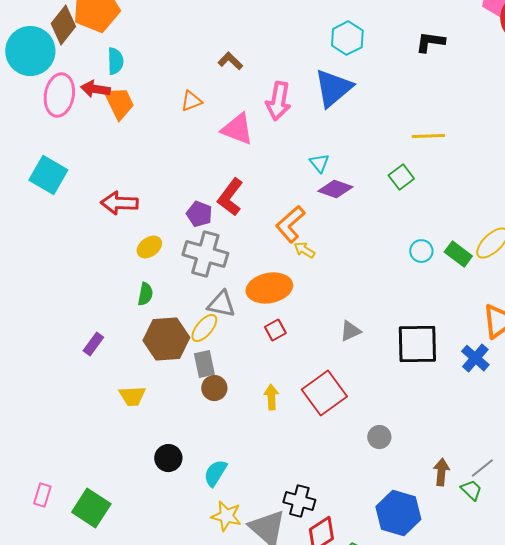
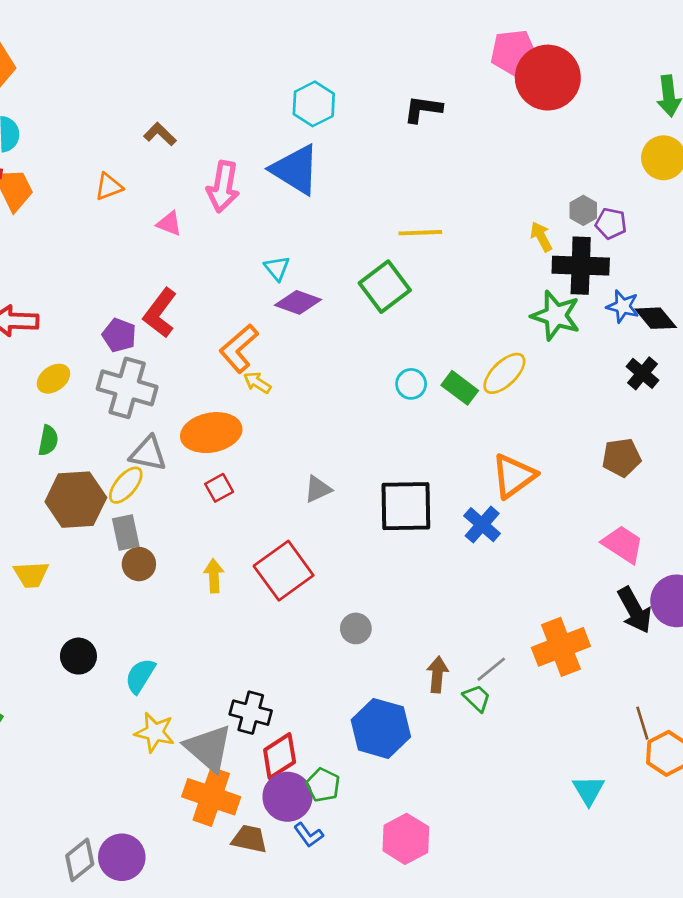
blue triangle: (333, 88) -> (295, 170), turned -48
pink triangle: (237, 129) -> (169, 224), size x0.6
green square: (401, 177) -> (385, 287), size x1.5

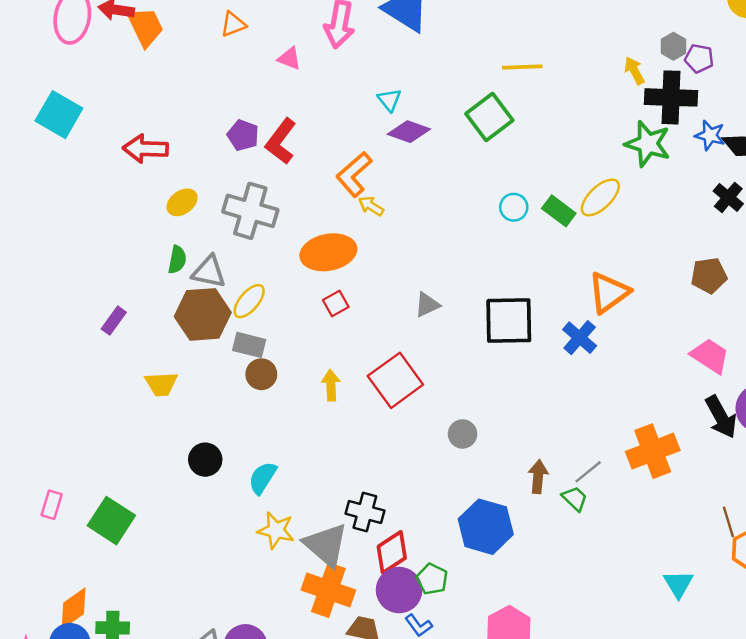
purple pentagon: (119, 335) -> (243, 135), moved
gray triangle: (148, 454) -> (209, 272), moved
gray rectangle: (126, 532) -> (249, 345), turned -64

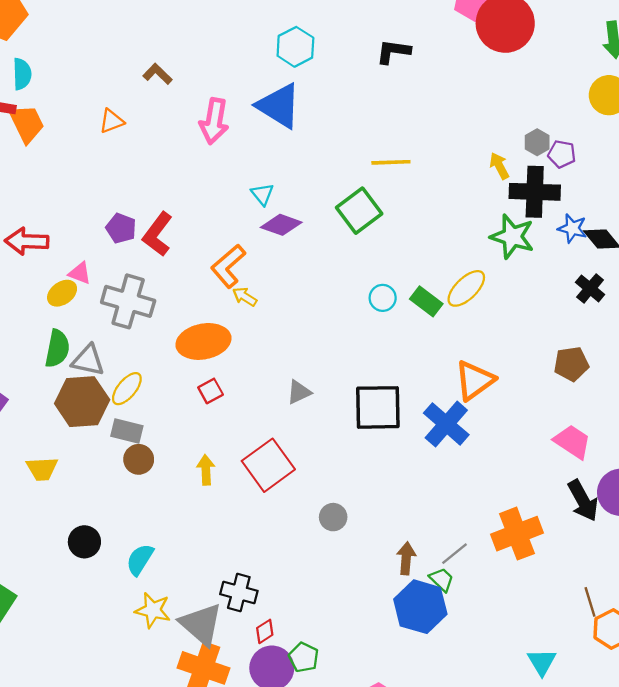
pink triangle: (289, 58) -> (80, 273), moved
green semicircle: (177, 260) -> (57, 349), size x1.4
blue cross: (580, 338) -> (446, 424), size x1.4
blue hexagon: (486, 527) -> (420, 607), moved
red diamond: (392, 552) -> (265, 631), size x0.6

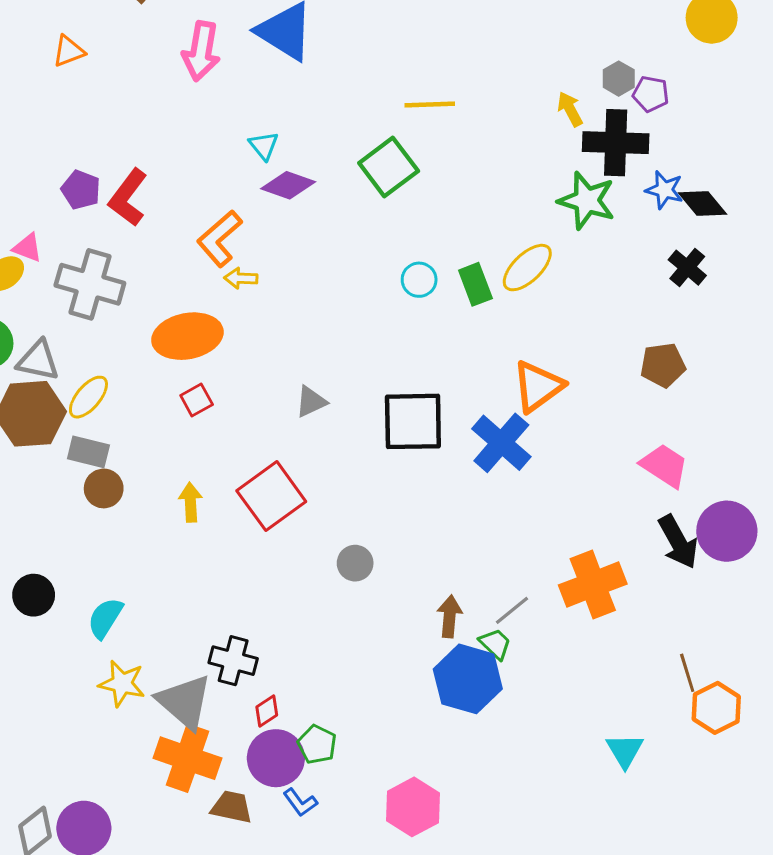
yellow arrow: (245, 297) -> (241, 278), turned -30
green rectangle: (426, 301) -> (475, 284), turned 32

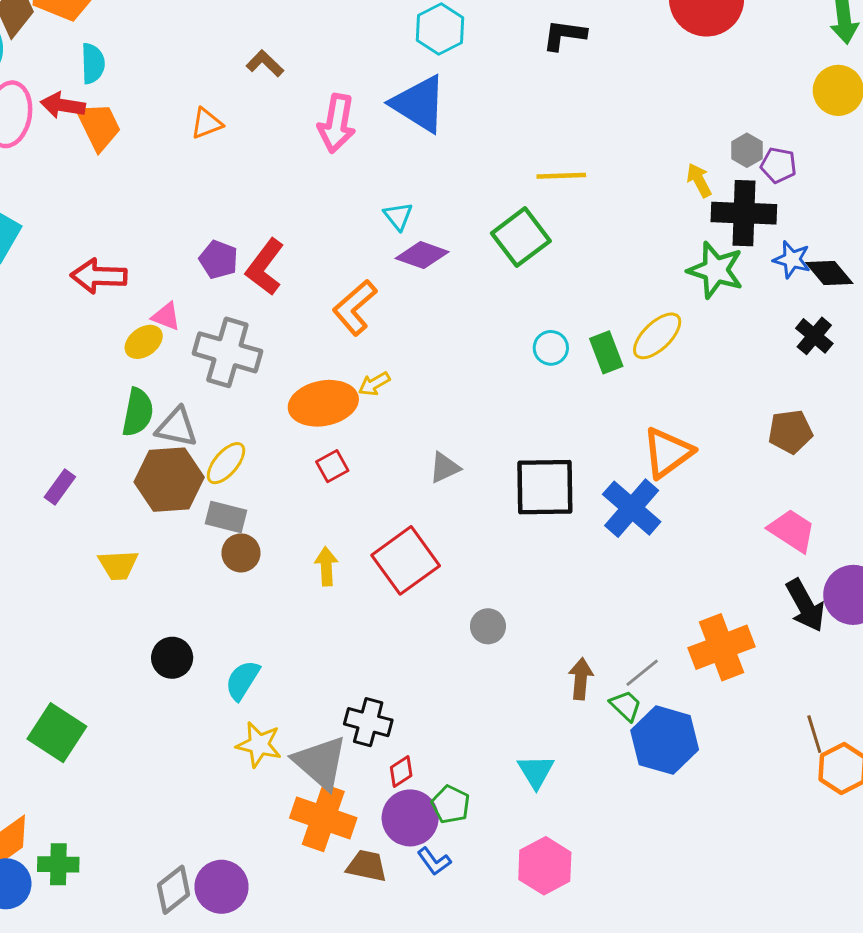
yellow arrow: (241, 278) -> (374, 384), moved, turned -32
blue hexagon: (468, 679) -> (665, 740), moved
cyan triangle: (625, 751) -> (536, 772), moved

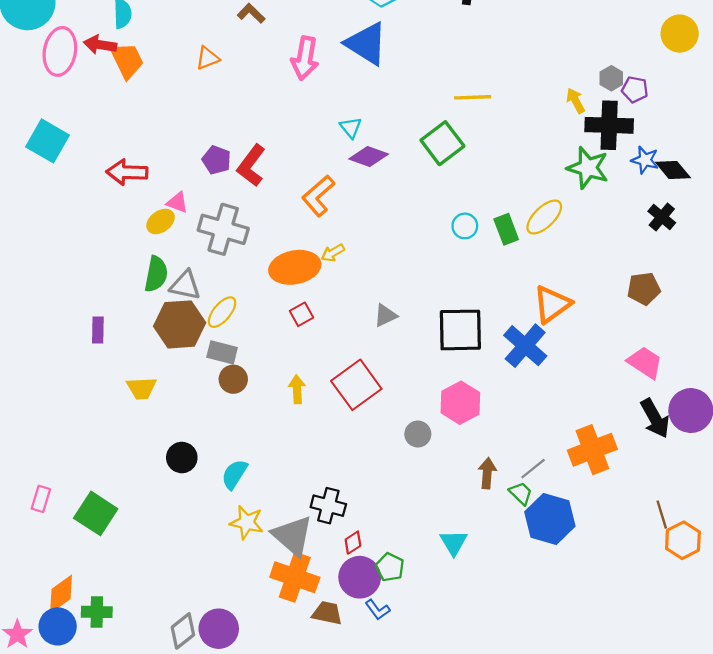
purple rectangle: (60, 487) -> (98, 330), turned -35
pink hexagon: (545, 866) -> (460, 403), moved

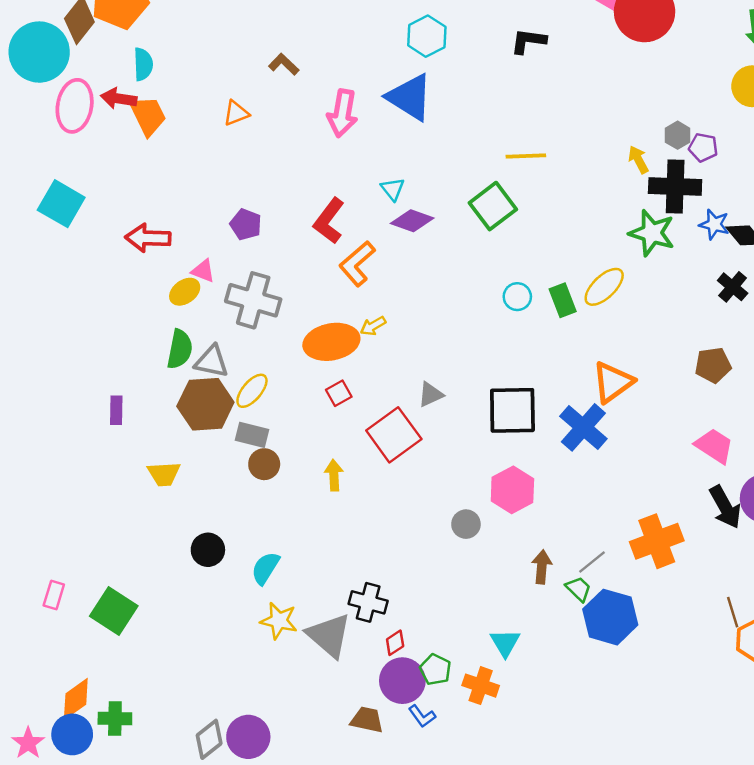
red L-shape: (251, 166) -> (329, 221), moved
red square: (356, 385) -> (394, 435), moved
orange cross: (295, 577) -> (481, 686), moved, size x0.7

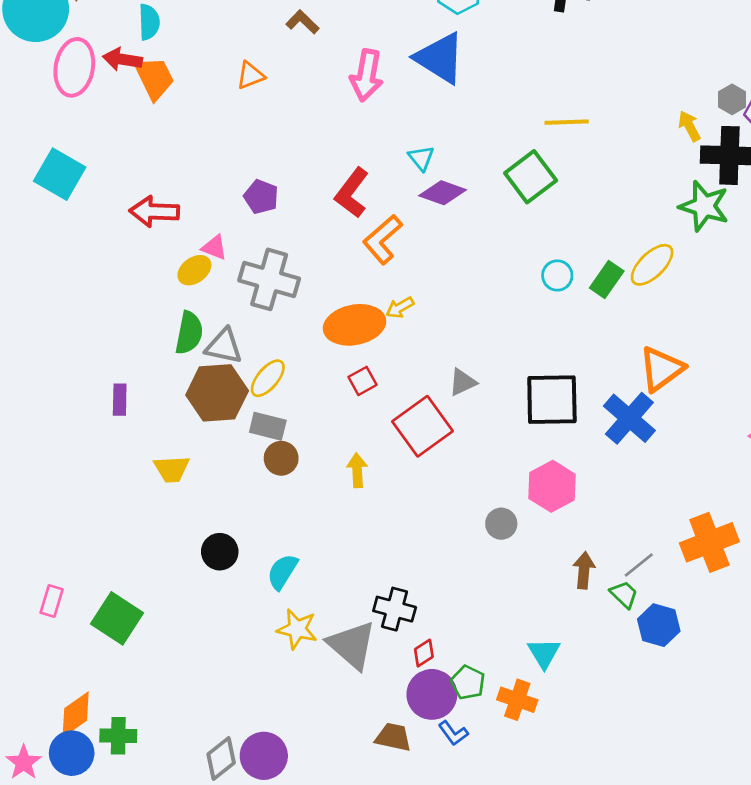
green rectangle: (563, 300) -> (607, 279), turned 56
blue hexagon: (610, 617) -> (659, 625), size x0.7

